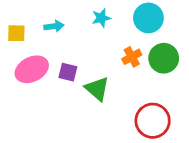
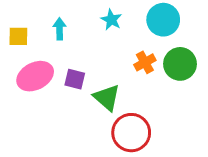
cyan star: (101, 18) -> (111, 20), turned -30
cyan arrow: (54, 26) -> (59, 29), turned -84
red circle: (153, 121) -> (131, 133), moved

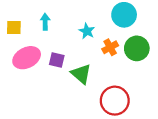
cyan star: (111, 20) -> (87, 31), moved
red circle: (131, 133) -> (115, 101), moved

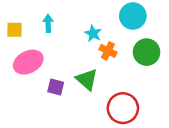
orange cross: (110, 47) -> (108, 51), moved, turned -35
purple square: (57, 60) -> (56, 87), moved

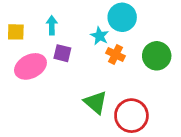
cyan circle: (133, 16) -> (122, 17), moved
green triangle: (87, 79) -> (96, 102), moved
purple square: (56, 87) -> (62, 53), moved

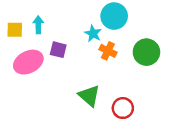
cyan arrow: (52, 25) -> (38, 25), moved
red circle: (131, 116) -> (123, 108), size x0.7

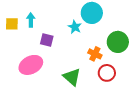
orange cross: (108, 51) -> (95, 54), moved
pink ellipse: (28, 62) -> (31, 65), moved
red circle: (123, 108) -> (107, 73), moved

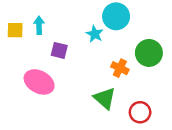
pink ellipse: (31, 65) -> (39, 82), turned 55
red circle: (107, 73) -> (140, 112), moved
green triangle: (72, 77) -> (105, 98), moved

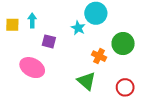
red circle: (140, 112) -> (125, 87), moved

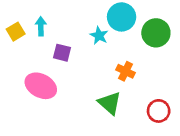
yellow square: (12, 25) -> (16, 32), turned -32
green circle: (123, 44) -> (156, 33), moved

